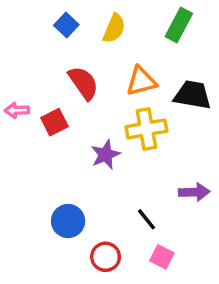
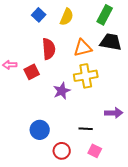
red semicircle: (83, 83) -> (49, 49), turned 30
black trapezoid: (192, 95) -> (111, 42), moved
black line: (146, 219) -> (86, 129), turned -48

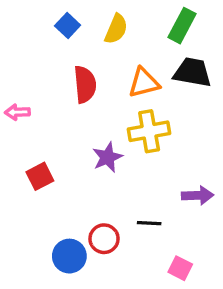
red square: (32, 72) -> (40, 176), moved
blue circle: (40, 130) -> (69, 256), moved
red circle: (62, 151) -> (104, 239), moved
pink square: (95, 151) -> (180, 268), moved

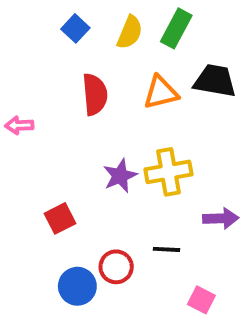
green rectangle: (182, 26) -> (176, 28), moved
yellow cross: (149, 131) -> (168, 172), moved
red square: (40, 176) -> (60, 218), moved

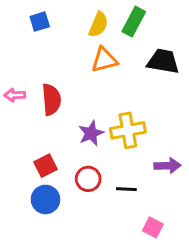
blue square: (75, 28) -> (40, 22), moved, turned 30
orange triangle: (161, 92) -> (104, 60), moved
red semicircle: (95, 94) -> (51, 100), moved
red circle: (116, 267) -> (88, 179), moved
blue circle: (77, 286) -> (46, 199), moved

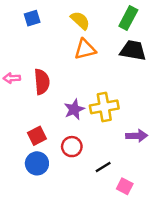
green rectangle: (134, 22) -> (128, 18), moved
yellow semicircle: (98, 25) -> (80, 20), turned -70
black line: (126, 189) -> (103, 167), moved, turned -35

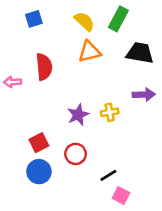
green rectangle: (128, 18) -> (118, 19), moved
red semicircle: (42, 82) -> (44, 67), moved
yellow cross: (104, 107) -> (110, 112), size x0.6
purple arrow: (137, 136) -> (144, 95), moved
pink square: (125, 186) -> (121, 196), moved

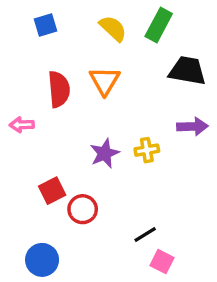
orange triangle: (89, 52) -> (105, 81), moved, turned -45
pink arrow: (12, 82) -> (22, 125), moved
red circle: (76, 154) -> (83, 209), moved
blue circle: (39, 172) -> (42, 260), moved

